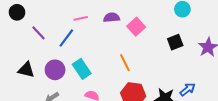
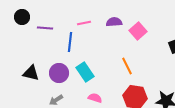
purple line: (39, 33) -> (45, 28), moved, turned -42
blue line: (66, 38) -> (70, 42), turned -30

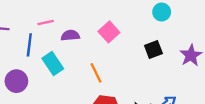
purple semicircle: (114, 22) -> (70, 35), moved
cyan rectangle: (85, 72) -> (53, 64), moved

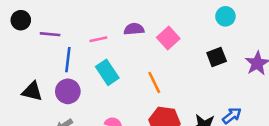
pink line: (46, 23) -> (98, 39), moved
purple semicircle: (70, 35) -> (134, 29), moved
blue line: (29, 45) -> (68, 60), moved

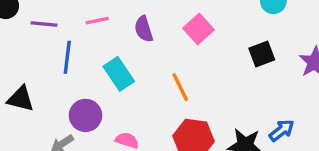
purple semicircle: (134, 29) -> (144, 29), moved, turned -102
pink line: (98, 39) -> (97, 21), moved
purple circle: (68, 91) -> (85, 115), moved

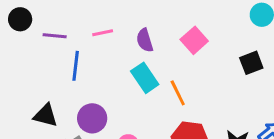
cyan rectangle: (119, 74) -> (145, 78), moved
black triangle: (21, 99) -> (46, 115), moved

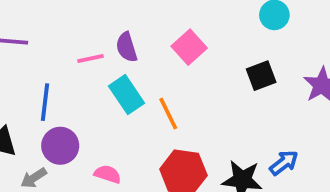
pink line: (103, 33) -> (91, 59), moved
blue line: (76, 66) -> (45, 102), moved

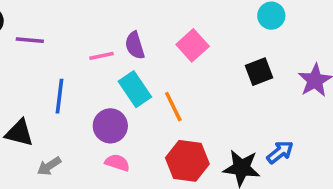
purple circle: (60, 146) -> (110, 126), moved

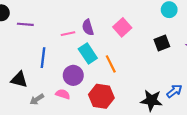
red hexagon: (187, 161) -> (101, 96), moved
pink semicircle: (117, 163) -> (63, 94), moved

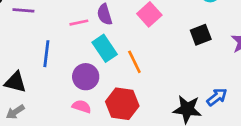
pink semicircle: (63, 94) -> (82, 106), moved
gray arrow: (37, 99) -> (15, 112), moved

